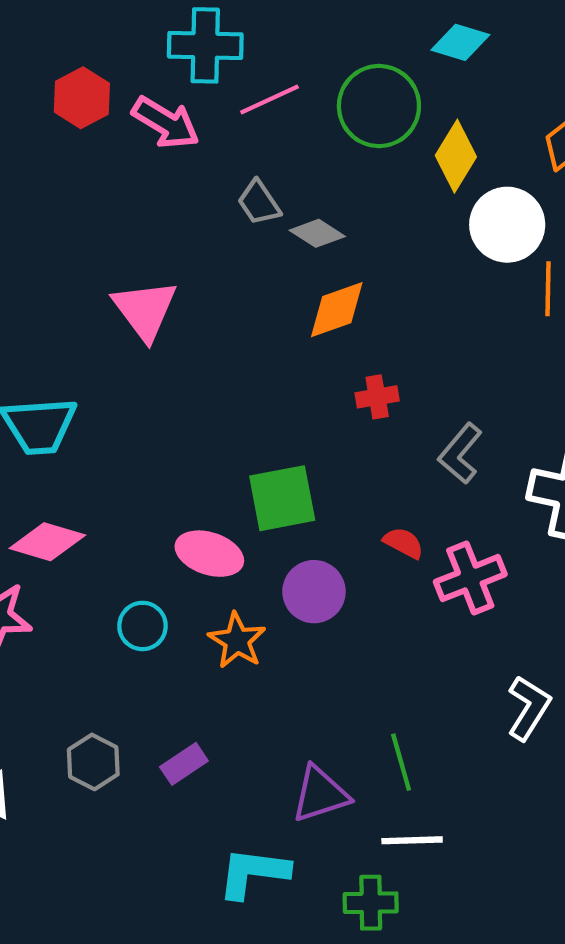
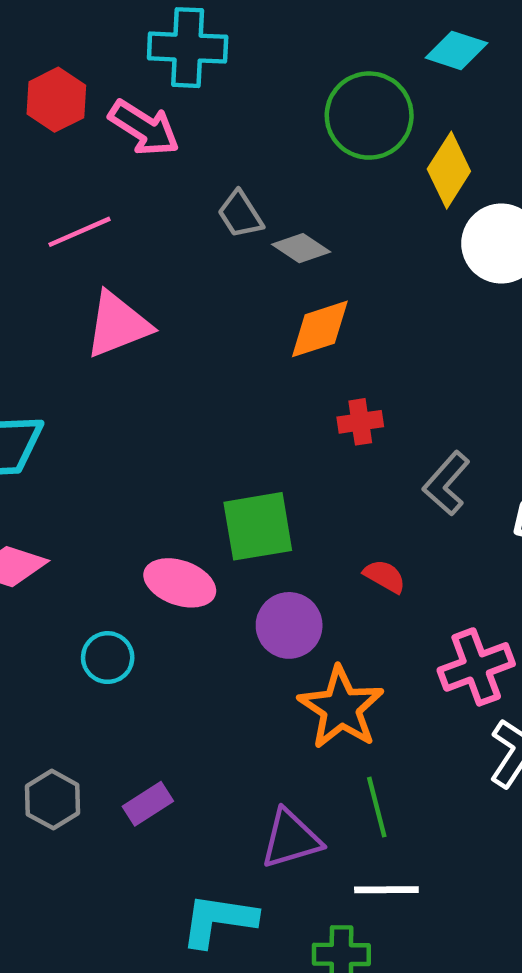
pink line: (269, 100) -> (80, 232), moved
pink triangle: (145, 310) -> (118, 325), turned 44
pink cross: (470, 578) -> (476, 667), moved
orange star: (237, 641) -> (341, 708), moved, size x1.4

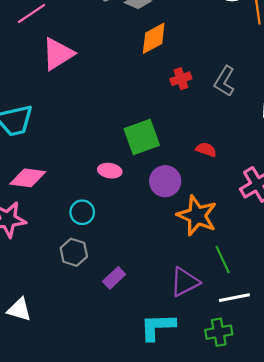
gray L-shape: (446, 483) -> (224, 81), moved
pink ellipse: (180, 583) -> (110, 171), size x0.7
gray hexagon: (53, 800) -> (74, 252), moved

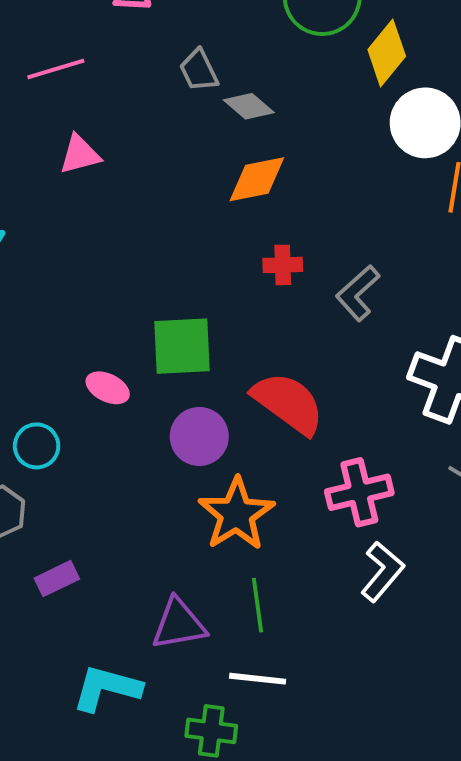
pink triangle: (58, 54) -> (80, 154), size x0.7
red semicircle: (206, 150) -> (288, 403), size x2.0

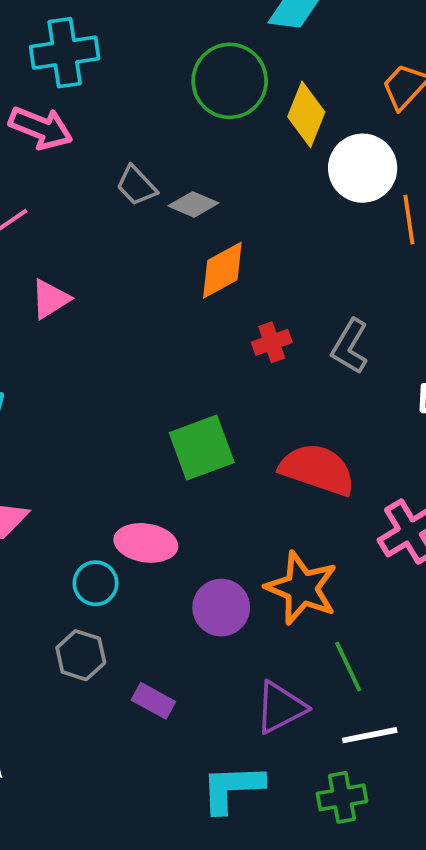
pink ellipse: (108, 388) -> (146, 543), moved, size x1.4
purple circle: (199, 436) -> (221, 608), moved
purple rectangle: (57, 579) -> (153, 701), turned 72

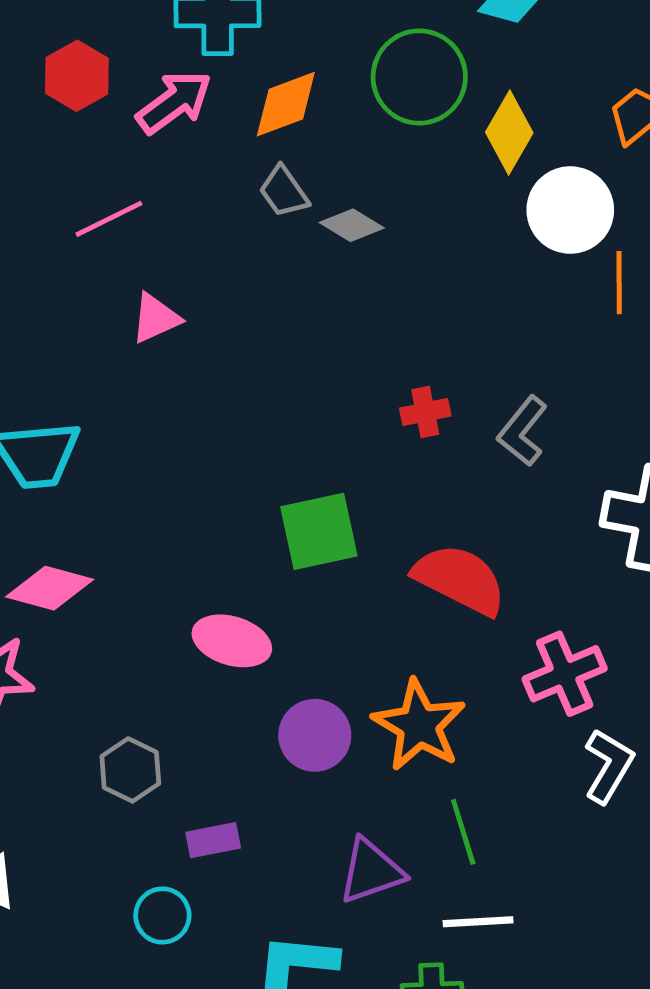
pink arrow: (41, 128) -> (174, 102), turned -66
orange diamond: (222, 270) -> (286, 104), moved
cyan circle: (96, 583) -> (162, 916), moved
purple rectangle: (153, 701) -> (213, 840), turned -48

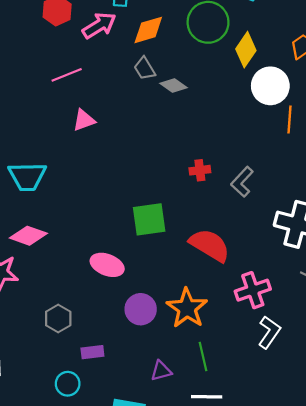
purple triangle: (371, 871) -> (161, 371), size x0.7

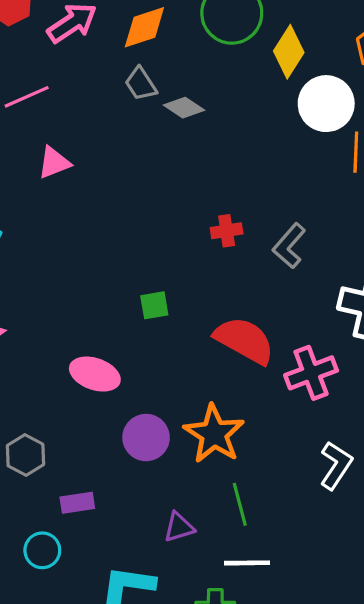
green square: (149, 219) -> (154, 305), size x0.6
pink cross: (253, 290) -> (311, 373), moved

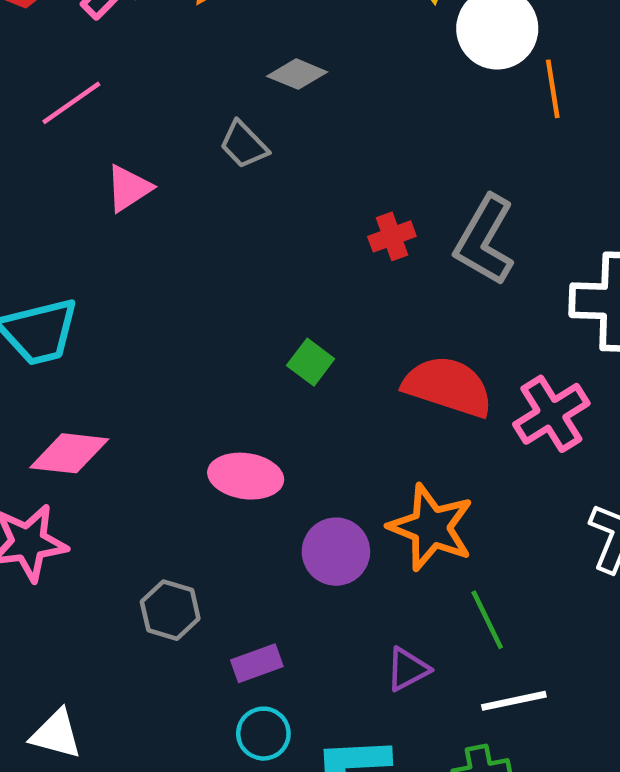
gray trapezoid: (141, 84) -> (244, 145), moved
gray L-shape: (289, 246) -> (485, 240), size x1.4
green square: (154, 305) -> (311, 362), turned -32
cyan circle: (42, 550) -> (263, 734), moved

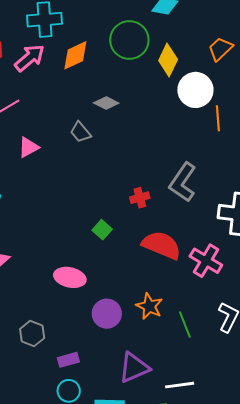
red cross: (392, 236) -> (140, 198), moved
pink cross: (551, 414) -> (206, 261), turned -32
orange star: (431, 527) -> (149, 306), size x0.7
green line: (487, 620) -> (185, 325), moved
purple triangle: (408, 669) -> (134, 368), size x1.6

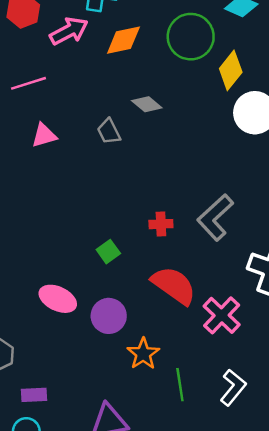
purple circle: (107, 314) -> (109, 316), moved

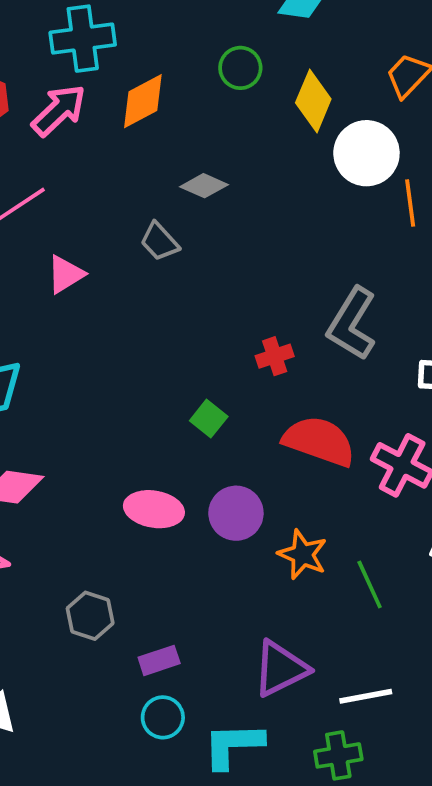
green circle: (191, 37) -> (240, 68), size x0.6

